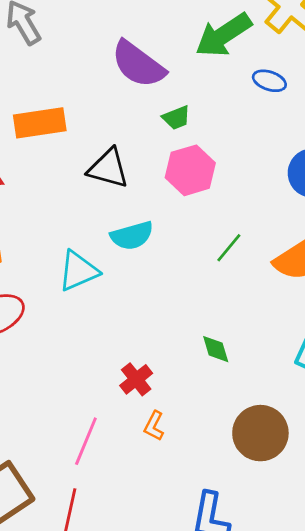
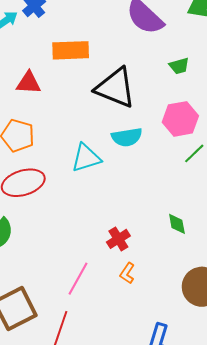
green trapezoid: (176, 118) -> (179, 66), moved
black triangle: (108, 168) -> (115, 88), size x1.4
pink hexagon: (190, 170) -> (180, 119), moved

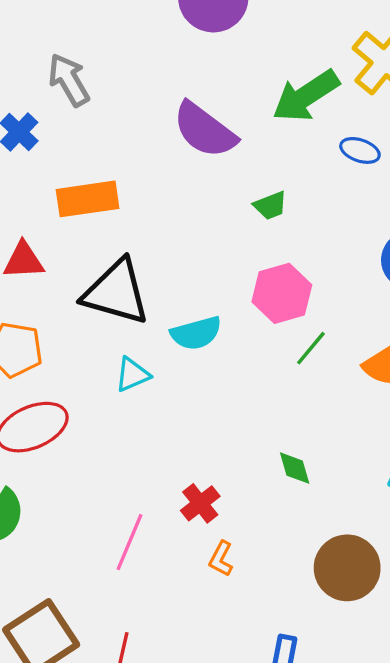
black triangle: (115, 88) -> (116, 292), moved
cyan triangle: (86, 158) -> (132, 375), size x0.7
pink line: (78, 279) -> (129, 542), moved

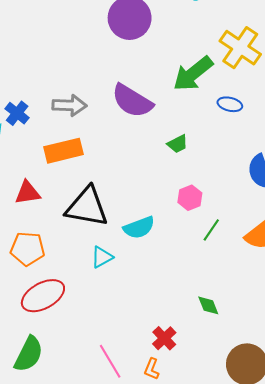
gray arrow: (69, 80) -> (70, 105), moved, turned 128
pink hexagon: (282, 293) -> (190, 198), size x0.7
red cross: (200, 503) -> (164, 338), moved
pink line: (129, 542) -> (110, 361), turned -48
orange L-shape: (221, 559) -> (152, 369), moved

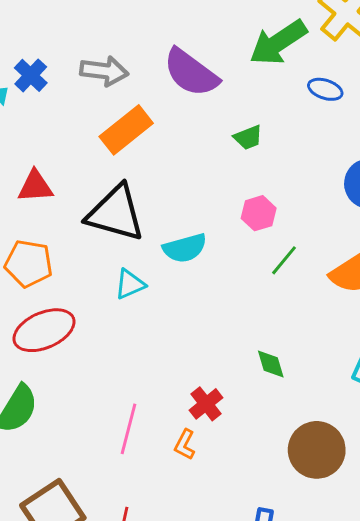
orange rectangle: (64, 151) -> (126, 130), moved, turned -30
pink line: (110, 361) -> (129, 429), turned 40

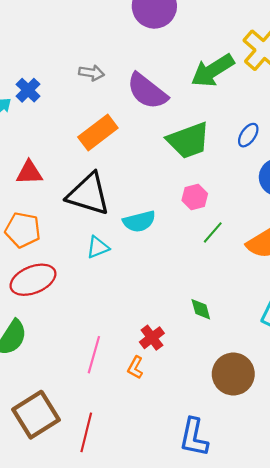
gray arrow: (104, 71) -> (91, 73), moved, size x0.7
blue ellipse: (325, 89) -> (248, 135), moved, turned -75
green trapezoid: (248, 137) -> (188, 140), size x2.0

